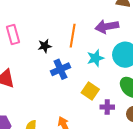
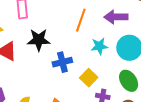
black star: (45, 46) -> (39, 40), moved, size x1.6
blue cross: (60, 69) -> (62, 62), moved

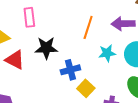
yellow square: (89, 78) -> (86, 88), moved

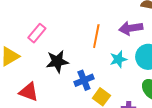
pink rectangle: (29, 17) -> (37, 33), turned 54
red triangle: (15, 60) -> (29, 92), moved

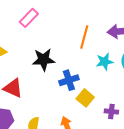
pink rectangle: (37, 33) -> (29, 18), moved

